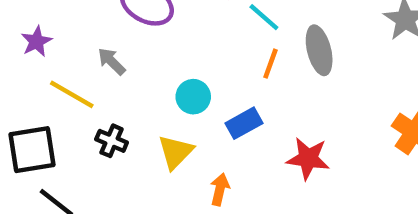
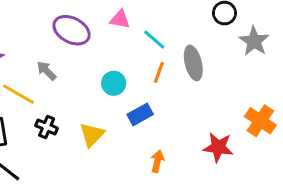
cyan circle: (193, 97) -> (114, 83), moved
red star: (308, 158) -> (218, 147), moved
orange arrow: (220, 189) -> (157, 161), moved

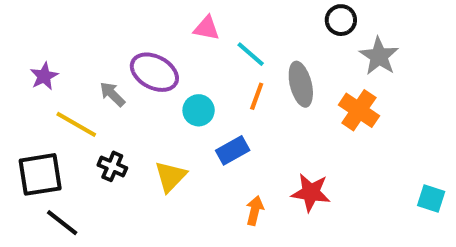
purple ellipse: (72, 30) -> (154, 72), moved
orange cross: (260, 121) -> (359, 110), moved
red star: (218, 147) -> (311, 192), moved

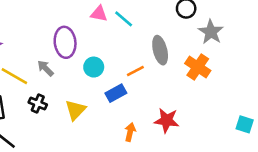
cyan line: (251, 54) -> (124, 19), moved
purple ellipse: (154, 72) -> (65, 42), turned 56
gray arrow: (112, 94) -> (46, 68), moved
orange line: (257, 96) -> (135, 71), moved, turned 42

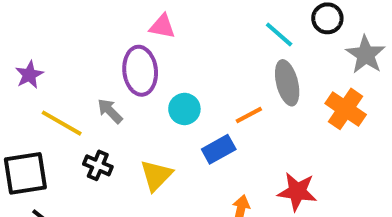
pink triangle: (99, 14) -> (162, 26), moved
cyan line: (124, 19) -> (279, 34), moved

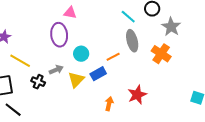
gray arrow: (110, 111) -> (56, 70), moved, turned 112
yellow triangle: (156, 175) -> (76, 80), moved
red star: (297, 192) -> (137, 95), turned -30

